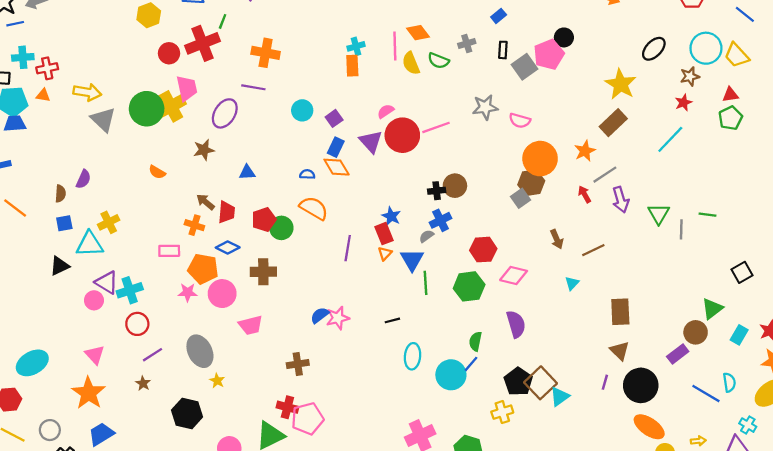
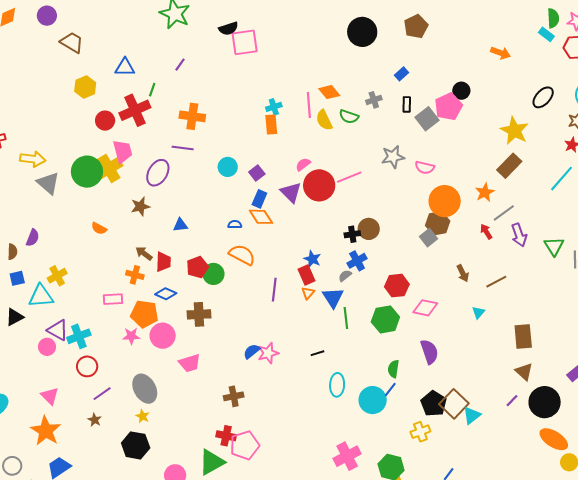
yellow star: (217, 381) -> (143, 416), moved
purple line: (605, 382) -> (512, 401), turned 32

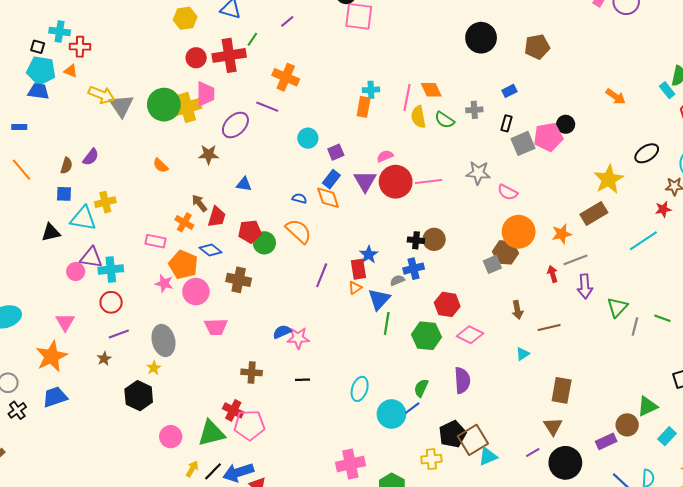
yellow arrow: (33, 159) -> (102, 95), moved
purple triangle: (58, 330) -> (91, 258), turned -35
black line: (318, 353) -> (303, 380), moved

